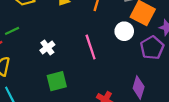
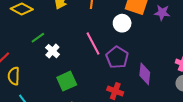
green line: (12, 31) -> (38, 38), moved
purple pentagon: (152, 48) -> (117, 57), moved

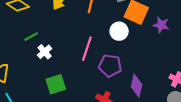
pink line: (93, 43) -> (87, 49), turned 40
purple pentagon: (117, 57) -> (110, 66), turned -30

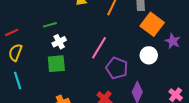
white circle: (119, 31) -> (149, 55), moved
green square: (56, 84) -> (56, 64), moved

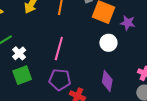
purple pentagon: (117, 68) -> (60, 80), moved

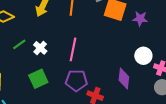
white circle: (108, 43) -> (143, 56), moved
white cross: (19, 53) -> (40, 48), moved

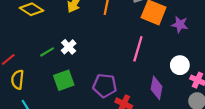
green line: (19, 44) -> (47, 52), moved
pink line: (73, 49) -> (138, 49), moved

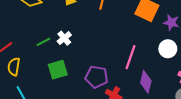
pink line: (138, 49) -> (130, 57), moved
white circle: (180, 65) -> (168, 49), moved

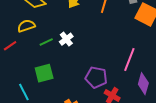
yellow semicircle: (14, 67) -> (26, 26), moved, turned 60
green square: (58, 70) -> (44, 73), moved

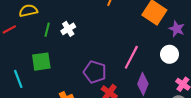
green line: (46, 42) -> (47, 30), turned -56

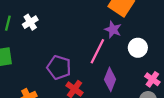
purple star: (177, 29) -> (113, 30), moved

